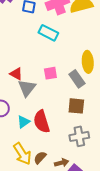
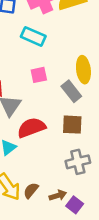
pink square: (50, 73) -> (39, 75), moved
red semicircle: (42, 122) -> (31, 128), moved, turned 90

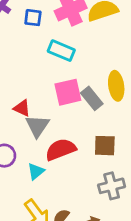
pink square: (39, 75) -> (68, 92), size x1.5
gray rectangle: (71, 91) -> (92, 98), moved

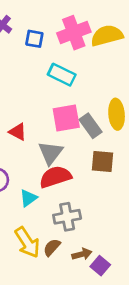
gray triangle: (37, 126) -> (51, 153), moved
brown square: (105, 146) -> (103, 162), moved
gray cross: (112, 186) -> (67, 217), moved

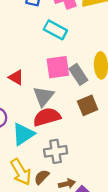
brown square: (103, 162) -> (88, 105), turned -30
cyan triangle: (28, 198) -> (23, 134), size x1.5

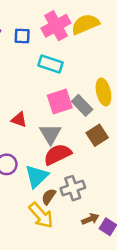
brown semicircle: (42, 177) -> (49, 197), moved

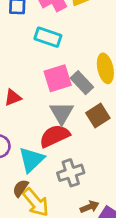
red triangle: (19, 120) -> (13, 97), turned -42
gray triangle: (50, 134) -> (62, 113), moved
brown semicircle: (49, 197) -> (20, 188), moved

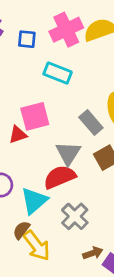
pink square: (58, 78) -> (35, 116), moved
gray cross: (71, 173) -> (75, 216), turned -30

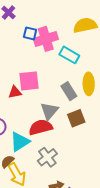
pink cross: (66, 30) -> (46, 39), moved
blue square: (27, 39) -> (30, 33), moved
cyan rectangle: (58, 73) -> (69, 55), moved

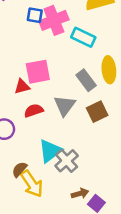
red semicircle: (41, 127) -> (34, 111), moved, size x0.7
cyan triangle: (20, 142) -> (50, 151), moved

